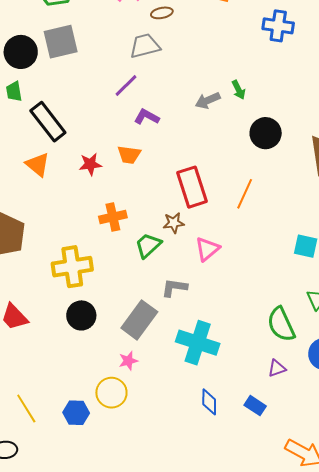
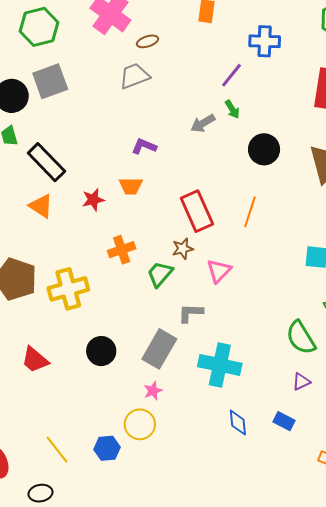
purple line: (126, 86) -> (231, 75), moved
yellow cross: (72, 267) -> (68, 289), moved

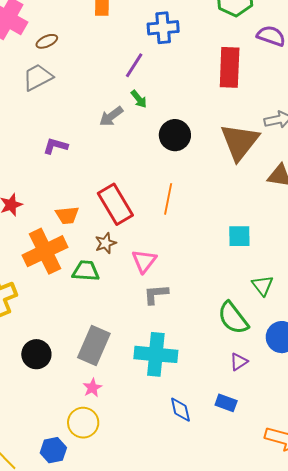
orange trapezoid: (131, 186) -> (67, 215), moved
orange cross: (122, 250) -> (45, 251), size x1.6
green trapezoid: (160, 274) -> (86, 271), turned 60
gray L-shape: (191, 313) -> (156, 294), moved

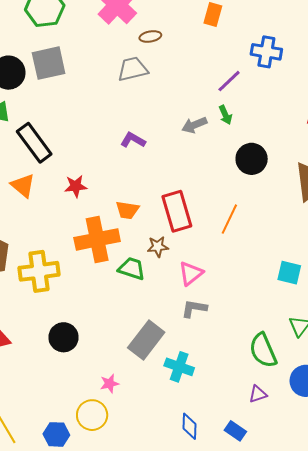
gray rectangle: (94, 345) -> (146, 340), moved
cyan cross: (156, 354) -> (179, 367), size x0.7

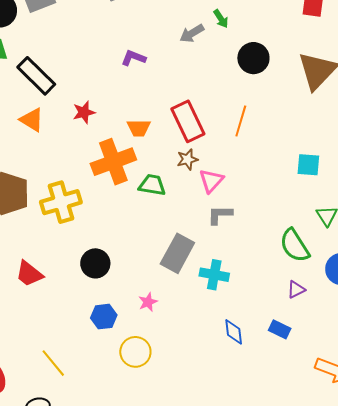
brown star: (158, 247) -> (187, 159), moved
yellow circle: (92, 415) -> (135, 352), moved
blue hexagon: (56, 434) -> (104, 317), moved

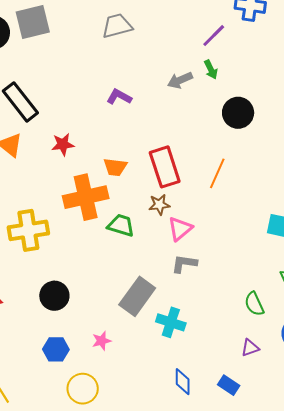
green semicircle: (295, 246) -> (254, 304), size x0.7

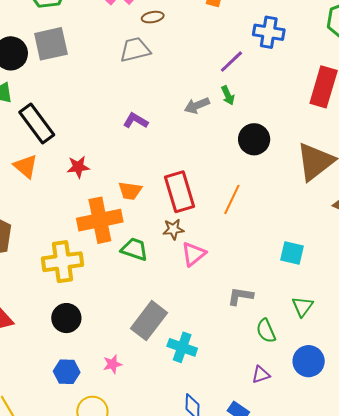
yellow cross: (28, 230) -> (63, 262), moved
gray L-shape: (184, 264) -> (240, 296), moved

